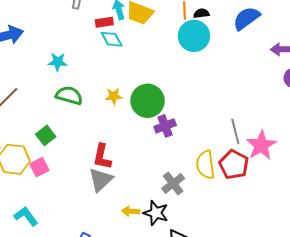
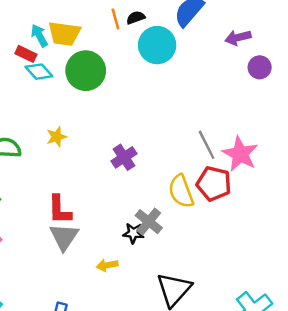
red rectangle: (104, 22) -> (26, 54), turned 48
cyan circle: (194, 36) -> (157, 45), moved
green circle: (148, 101) -> (86, 71), moved
black star: (156, 213) -> (133, 233), moved, size x0.7

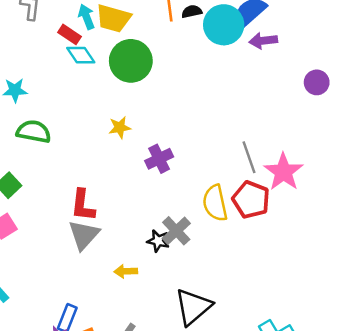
purple arrow: (238, 38) -> (263, 41), moved
cyan circle: (157, 45) -> (224, 25), moved
yellow star: (57, 137) -> (120, 127), moved

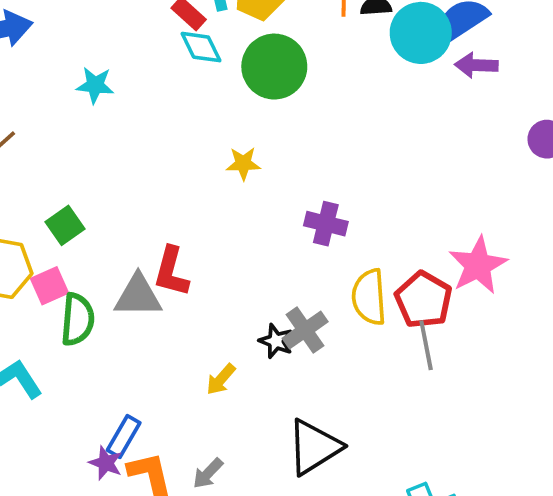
green semicircle: (34, 132) -> (78, 319), moved, turned 76
gray line: (249, 157) -> (426, 345), moved
purple cross: (159, 159) -> (326, 224), moved, turned 32
gray triangle: (84, 235) -> (138, 296), moved, turned 40
yellow arrow: (126, 271) -> (221, 379), turned -55

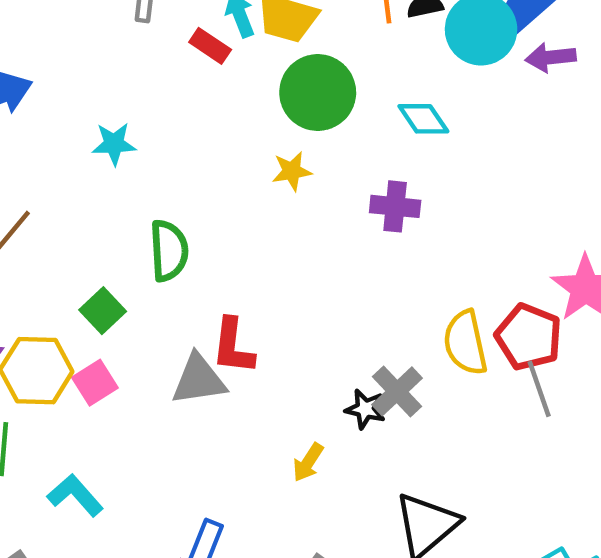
cyan diamond: (201, 47) -> (423, 119), moved
yellow star: (243, 164) -> (292, 171), moved
purple cross: (326, 224) -> (395, 206), moved
green semicircle: (78, 319) -> (169, 251), moved

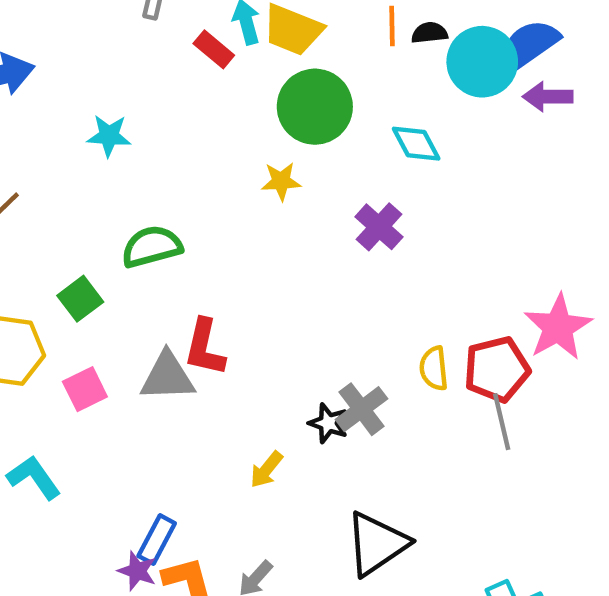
purple cross: (395, 206) -> (379, 227), turned 30
green semicircle: (169, 251) -> (152, 247), turned -108
red pentagon: (529, 337) -> (497, 369), turned 30
yellow semicircle: (465, 343) -> (434, 368), size x0.7
pink square: (95, 383) -> (85, 389), moved

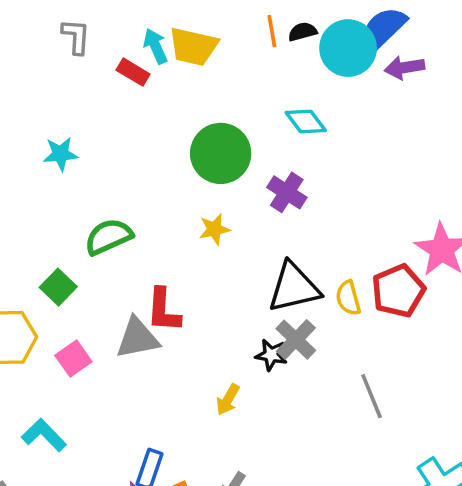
green circle: (315, 107) -> (221, 153), moved
yellow star: (281, 181) -> (214, 229), moved
gray line: (502, 422) -> (372, 396), moved
black triangle: (377, 544) -> (294, 287), moved, turned 30

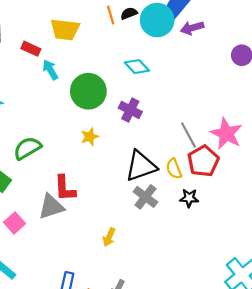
cyan arrow: (156, 46) -> (50, 70), moved
black star: (271, 355) -> (189, 198), moved
gray line: (372, 396) -> (188, 135), moved

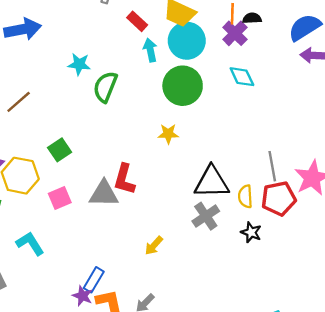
cyan circle: (157, 20) -> (187, 41), moved
purple cross: (130, 110) -> (235, 33), moved
green semicircle: (27, 148) -> (105, 87), moved, turned -56

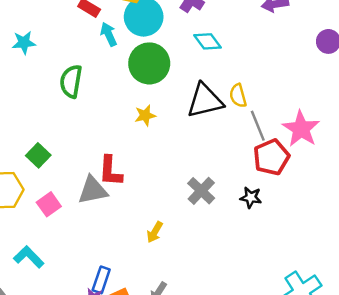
cyan star: (79, 64) -> (24, 43), moved
black triangle: (212, 182) -> (205, 101), moved
yellow semicircle: (245, 196) -> (238, 96), moved

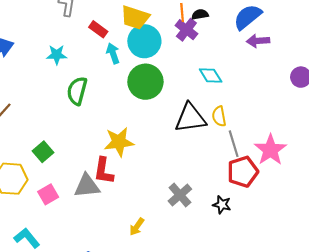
cyan diamond: (208, 41) -> (211, 76), moved
cyan star: (24, 43) -> (57, 55), moved
yellow star: (145, 115) -> (119, 142), moved, size x1.6

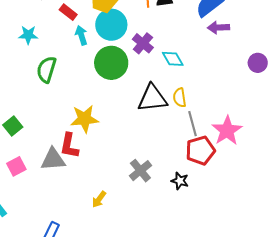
purple cross: (186, 30) -> (143, 43), moved

